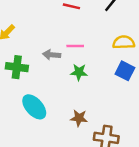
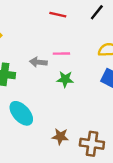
brown star: (79, 118) -> (60, 136), moved

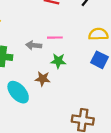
brown star: (60, 136) -> (43, 79), moved

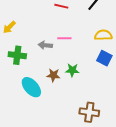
green star: (58, 61) -> (72, 70), moved

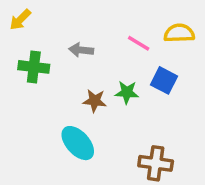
pink line: (64, 38) -> (139, 43), moved, turned 32
blue square: (104, 58) -> (164, 80), moved
cyan ellipse: (31, 87) -> (78, 143), moved

